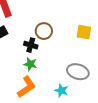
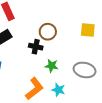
green star: (30, 64) -> (52, 66), moved
cyan star: (61, 91) -> (58, 90), moved

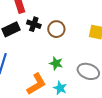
black cross: (36, 47) -> (34, 24), moved

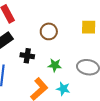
black cross: (34, 24) -> (27, 56), moved

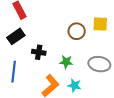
brown circle: (49, 31) -> (77, 31), moved

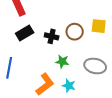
black rectangle: (16, 36) -> (25, 33), moved
black cross: (39, 52) -> (52, 36), moved

